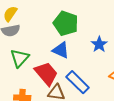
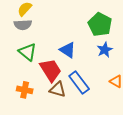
green pentagon: (66, 23) -> (100, 24), moved
green triangle: (20, 58) -> (27, 52), turned -42

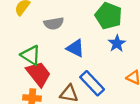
gray semicircle: (23, 25) -> (54, 23), moved
red trapezoid: (51, 70) -> (39, 74), moved

